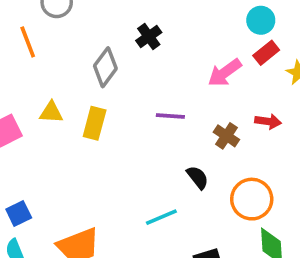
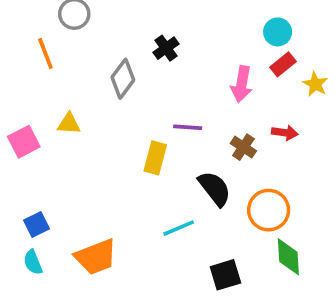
pink arrow: (225, 73) -> (242, 84), turned -44
yellow rectangle: (95, 123) -> (155, 158), moved
black semicircle: (198, 177) -> (215, 188), size x1.5

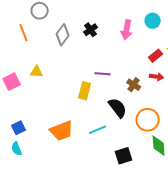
red rectangle: (283, 64) -> (156, 56), moved
gray diamond: (123, 79) -> (63, 35), moved
pink arrow: (242, 84) -> (127, 30), moved
orange trapezoid: (96, 257) -> (62, 131), moved

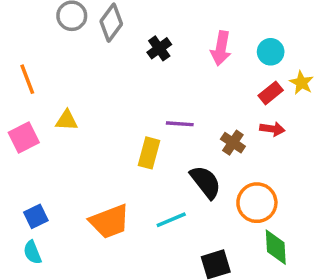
cyan circle: (153, 21) -> (271, 52), moved
orange line: (24, 33) -> (27, 79), moved
gray diamond: (63, 35) -> (111, 23), moved

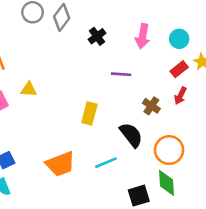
purple line: (180, 124) -> (121, 74), moved
red arrow: (272, 129) -> (180, 96), turned 108
green diamond: (276, 247) -> (167, 183), moved

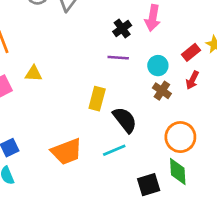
black cross: (97, 36) -> (122, 29), moved
cyan circle: (179, 39) -> (158, 66), moved
purple line: (121, 74) -> (118, 58), moved
black semicircle: (131, 135) -> (125, 120), moved

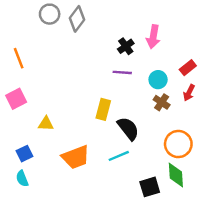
yellow triangle: (34, 74) -> (46, 124), moved

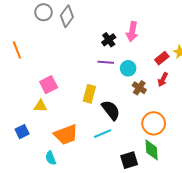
cyan circle: (158, 80) -> (128, 68), moved
pink square: (16, 99) -> (49, 85), moved
cyan semicircle: (22, 179) -> (51, 158), moved

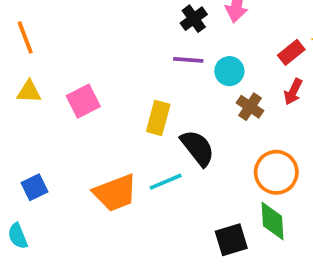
yellow triangle: (40, 106) -> (29, 92), moved
cyan line: (103, 134) -> (166, 182), moved
cyan semicircle: (51, 158) -> (18, 236), moved

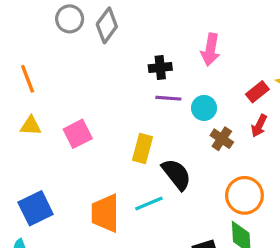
black cross: (194, 19) -> (160, 67), moved, turned 30
blue square: (35, 187) -> (36, 208), size x1.5
orange trapezoid: (115, 193) -> (105, 213), turned 111

